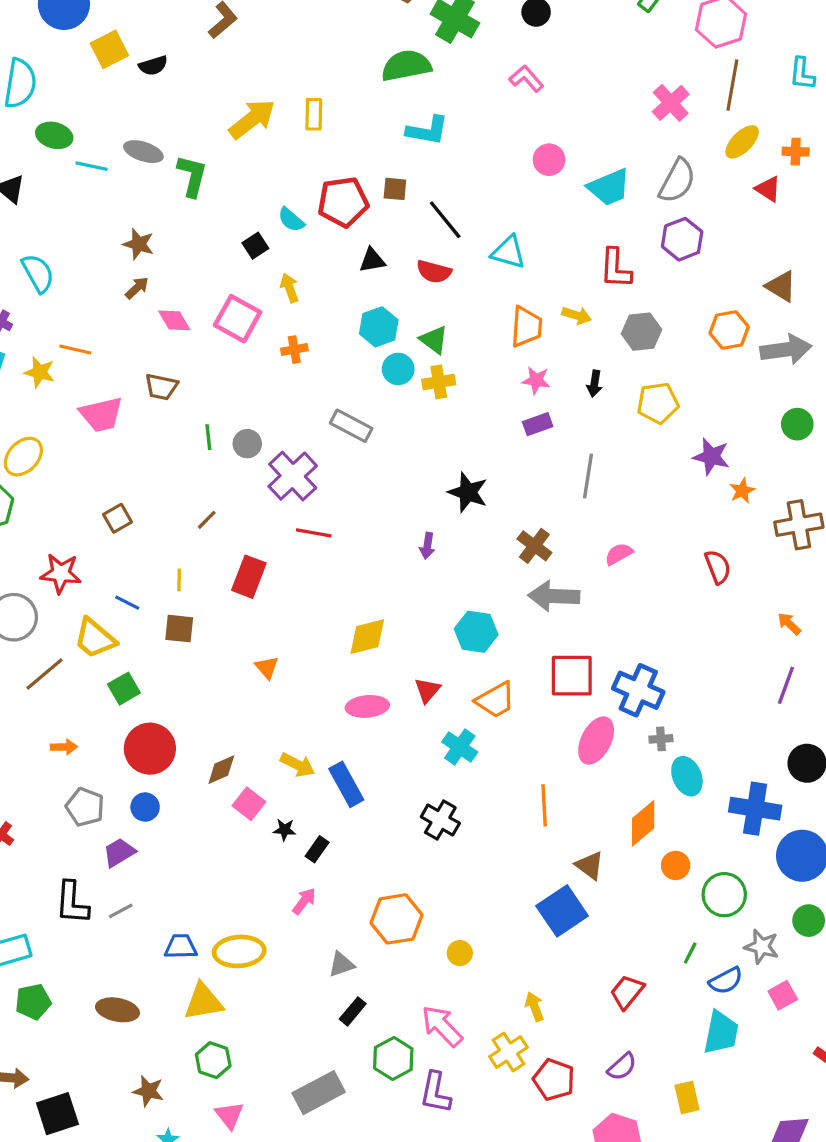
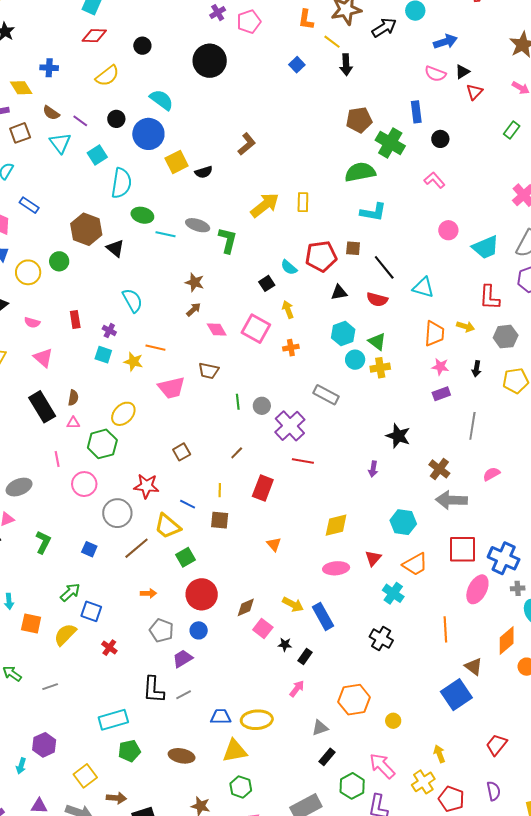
purple semicircle: (622, 1067) -> (494, 791), turned -60

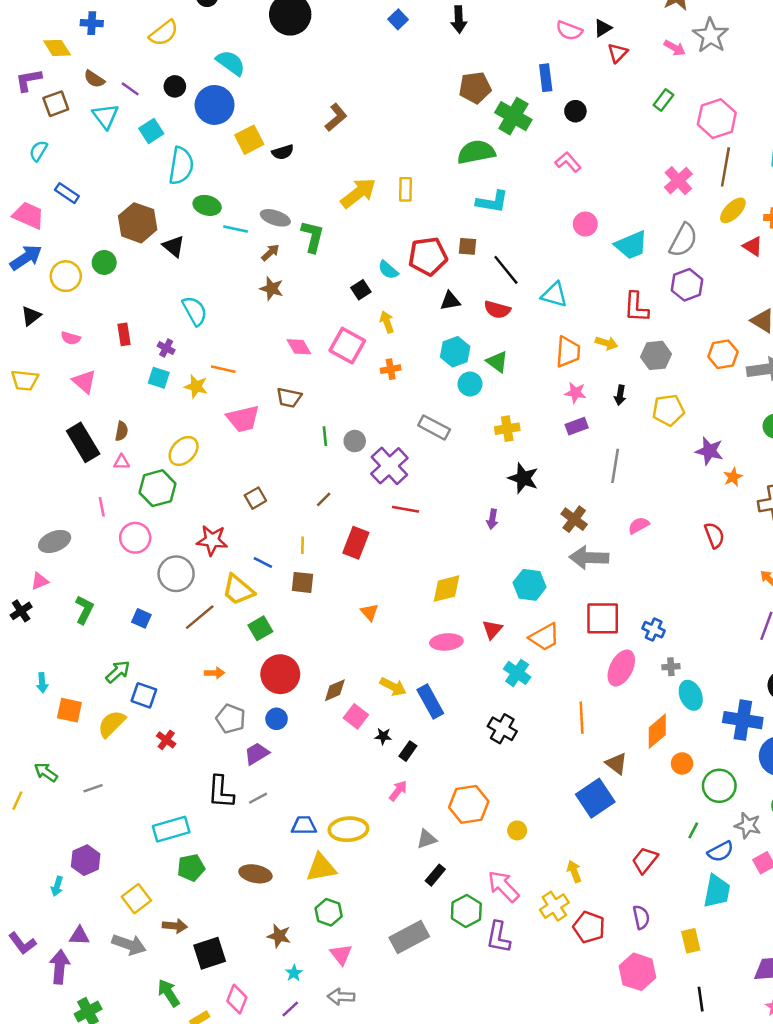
brown arrow: (194, 309) -> (270, 253), moved
yellow cross: (380, 368) -> (507, 429), moved
blue cross: (504, 558) -> (654, 630), size x0.6

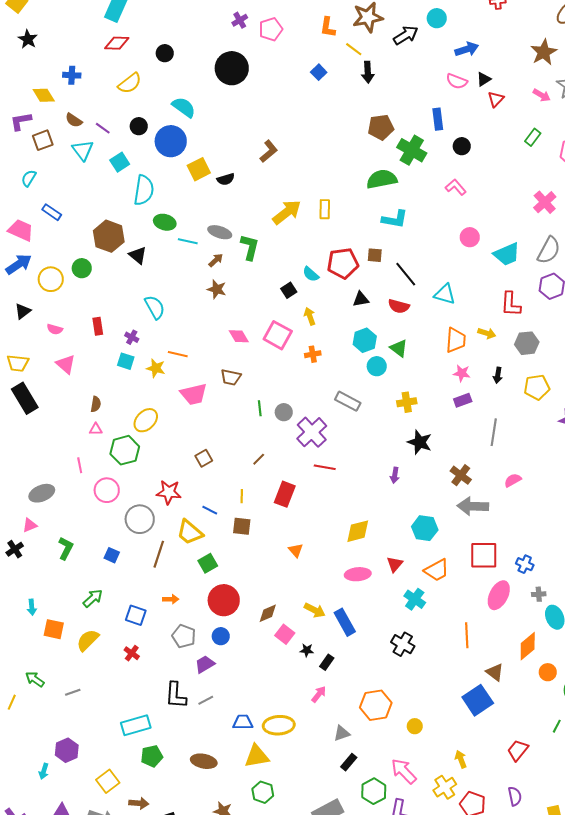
black rectangle: (83, 442) -> (25, 398), moved
brown line: (200, 617) -> (159, 554), turned -32
blue square: (144, 695) -> (136, 615), moved

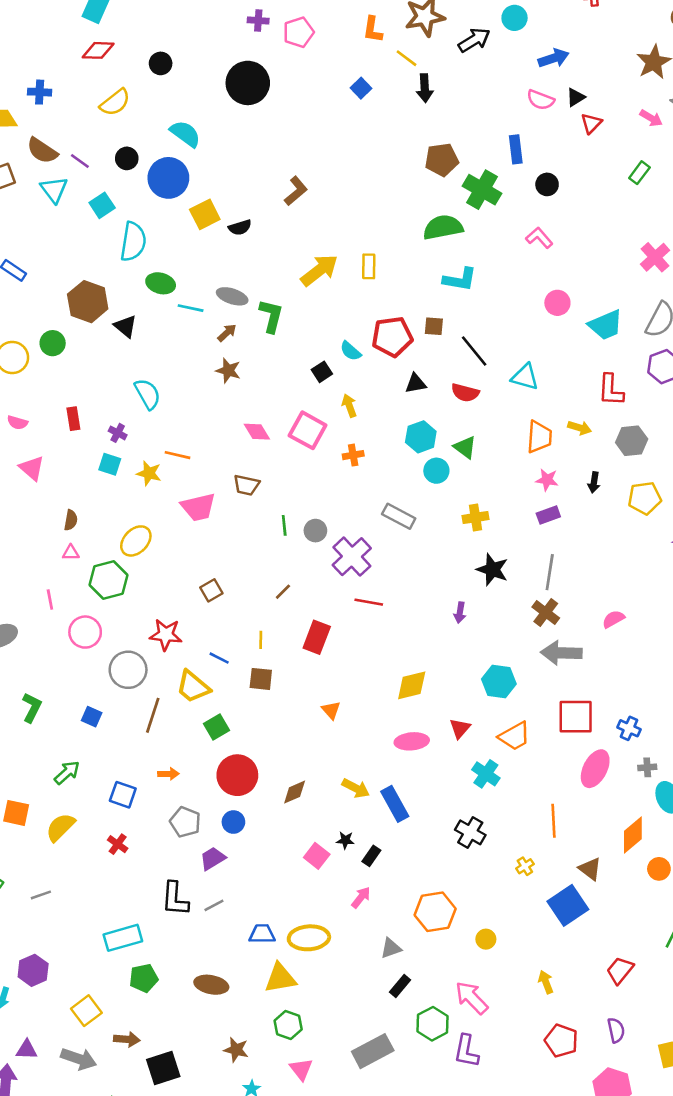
purple cross: (240, 20) -> (258, 20), turned 35
brown semicircle: (74, 120) -> (42, 151), size x1.4
gray line: (494, 432) -> (550, 572), moved
pink square: (285, 634) -> (317, 856), moved
yellow cross: (445, 787) -> (525, 866), moved, size x0.6

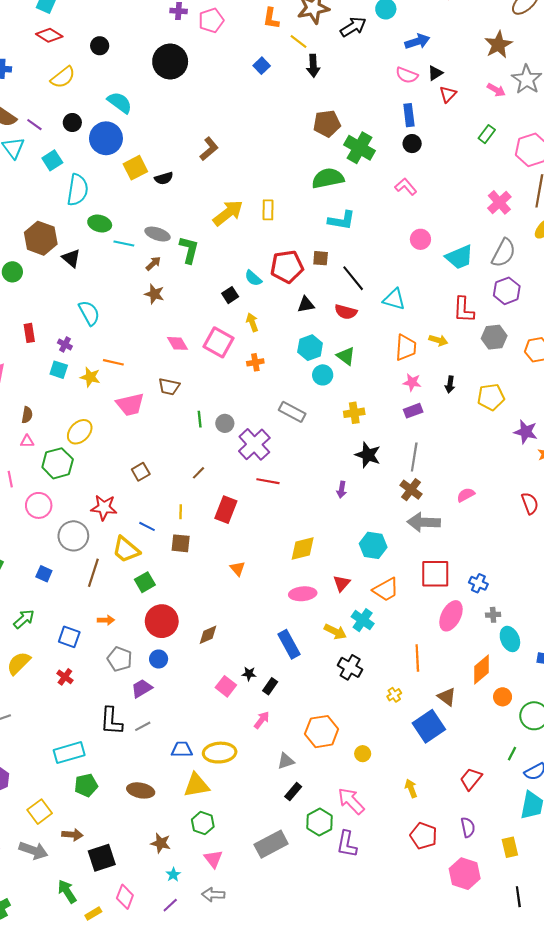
red diamond: (98, 50) -> (49, 35), turned 30
blue rectangle: (516, 149) -> (409, 115), moved
gray hexagon: (632, 441) -> (494, 337), moved
yellow arrow: (356, 788) -> (335, 632), moved

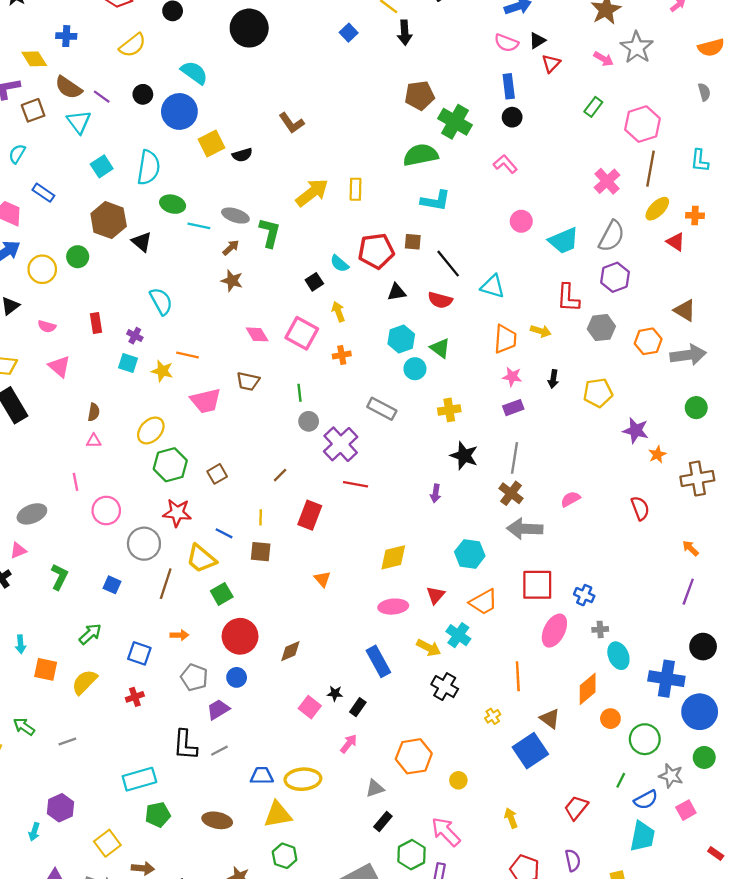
brown L-shape: (209, 149) -> (291, 123), turned 95
cyan square: (52, 160) -> (102, 166), moved
green line: (200, 419) -> (299, 393), moved
green hexagon: (58, 463) -> (170, 465), moved
red cross: (65, 677) -> (135, 697), turned 35

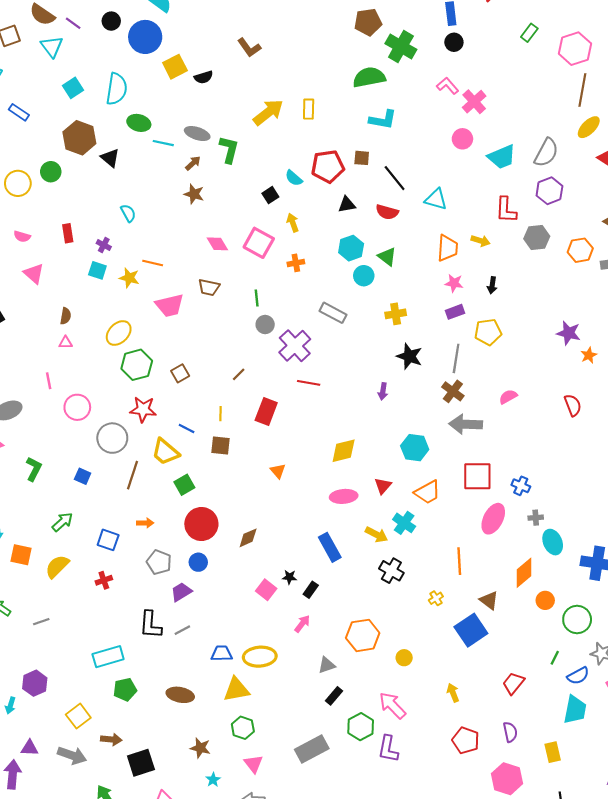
pink cross: (607, 181) -> (474, 102), moved
cyan semicircle: (161, 301) -> (128, 213), size x0.7
yellow pentagon: (598, 393) -> (488, 332), moved

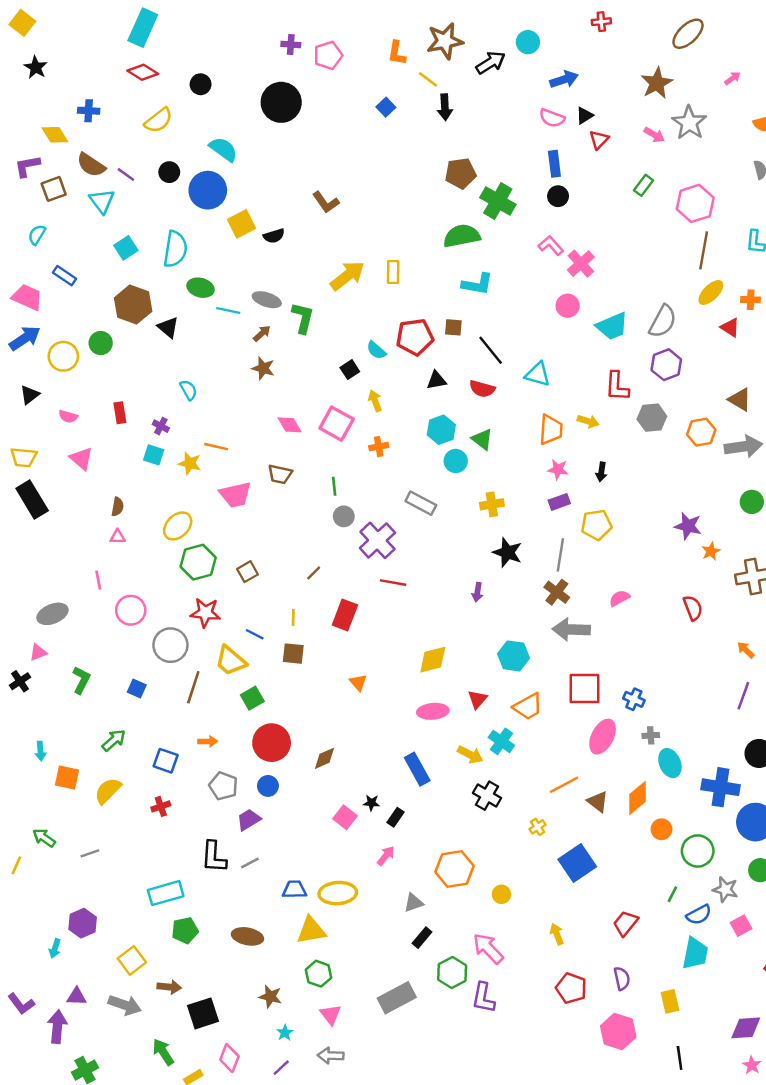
orange line: (459, 561) -> (564, 785), turned 65
brown triangle: (489, 600) -> (598, 802), moved

